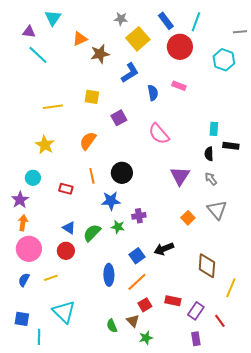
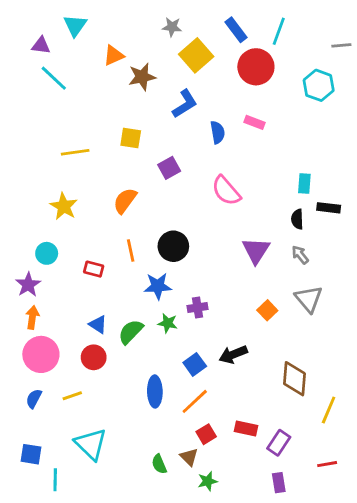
red line: (220, 321) -> (327, 464), moved, turned -64

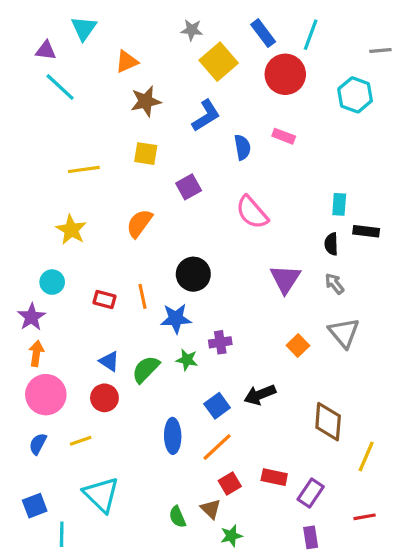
brown star: (142, 77) -> (146, 101), moved
orange line: (131, 251) -> (143, 296), moved
blue square: (31, 454) -> (35, 506), turned -30

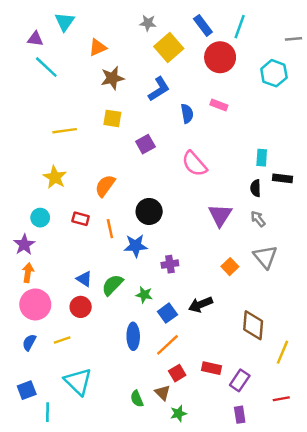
orange semicircle: (139, 223) -> (105, 186), moved
red rectangle: (104, 300) -> (81, 219), moved
green star: (187, 360) -> (144, 295), moved

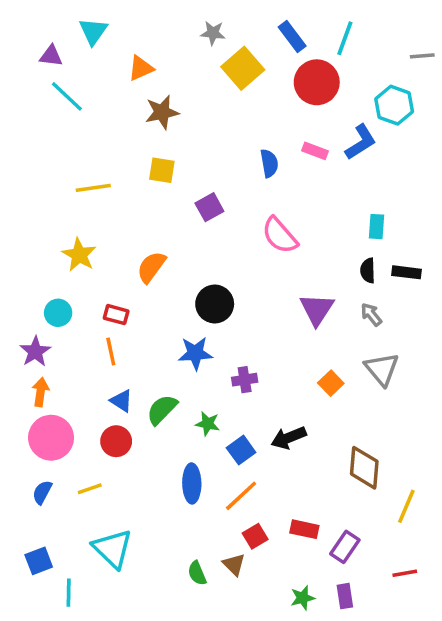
blue L-shape: (159, 89) -> (361, 142), moved
black rectangle: (282, 178) -> (406, 272), moved
orange line: (110, 229) -> (111, 351), moved
green star: (178, 413) -> (303, 598), moved

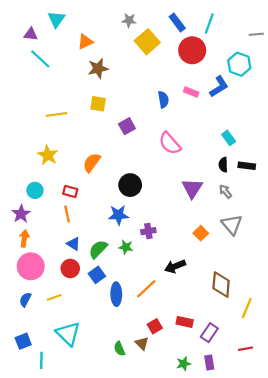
cyan rectangle: (377, 227) -> (229, 138), turned -40
green star: (208, 424) -> (126, 247), moved
blue square: (241, 450) -> (97, 275), moved
orange line: (241, 496) -> (146, 289), moved

